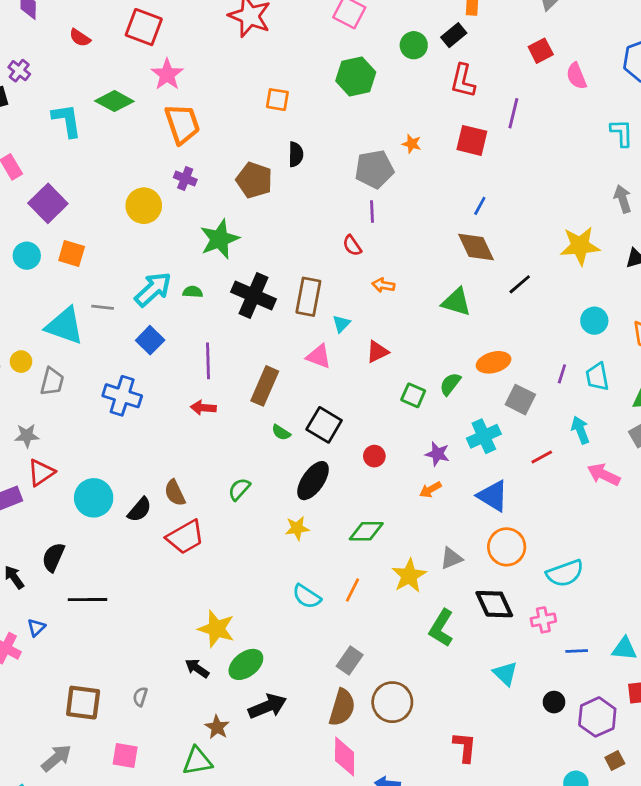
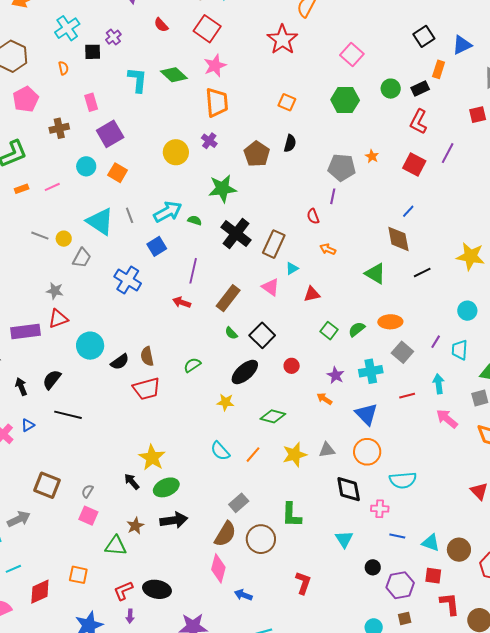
gray line: (103, 307) -> (130, 215), turned 49
orange arrow: (430, 490) -> (324, 399), turned 49
green L-shape: (441, 628) -> (291, 515), moved, turned -44
pink square: (125, 755) -> (88, 516), moved

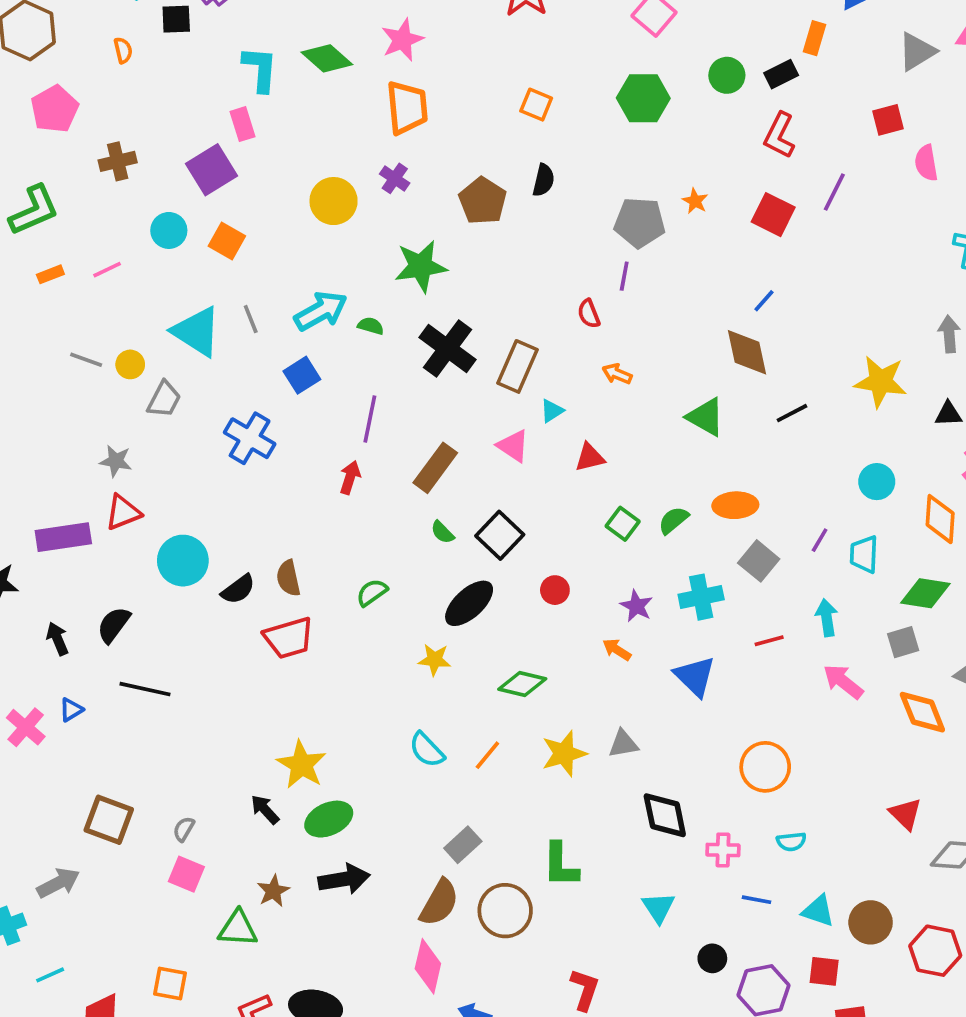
pink rectangle: (91, 102) -> (243, 124), moved
red arrow: (182, 302) -> (350, 477), turned 90
orange circle: (367, 452) -> (765, 767), moved
cyan semicircle: (403, 480) -> (791, 842), moved, size x0.6

